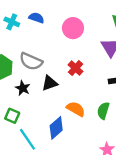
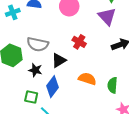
cyan cross: (12, 22) -> (13, 12), turned -32
green semicircle: (103, 111) -> (112, 85), moved
blue diamond: (56, 128) -> (52, 87), moved

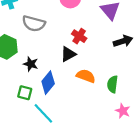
gray semicircle: (38, 44) -> (34, 24), moved
black triangle: (59, 60) -> (68, 54), moved

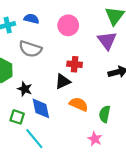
red cross: (79, 36) -> (75, 64), turned -32
blue diamond: (48, 83) -> (41, 108), turned -55
pink star: (123, 111) -> (95, 139), moved

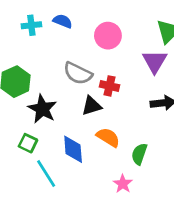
gray semicircle: (30, 49) -> (78, 73), moved
black star: (25, 89) -> (42, 109), size x1.5
blue diamond: (41, 108) -> (73, 149), moved

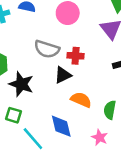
blue diamond: (73, 149) -> (61, 126), moved

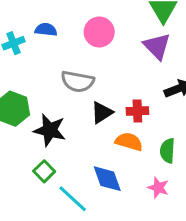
red cross: (76, 56) -> (137, 111), moved
green square: (14, 115) -> (44, 171), turned 35

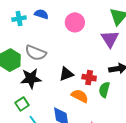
gray semicircle: (78, 81) -> (36, 53), moved
black star: (50, 130) -> (31, 79), turned -30
green semicircle: (167, 151) -> (104, 90), moved

